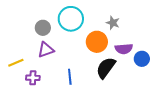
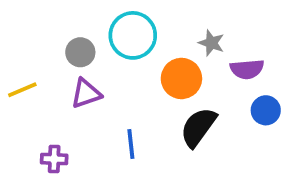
purple semicircle: (124, 49) -> (247, 69), moved
yellow line: (16, 63) -> (22, 90), moved
purple cross: (33, 78) -> (54, 159), moved

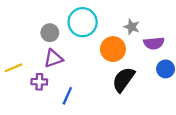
yellow line: (22, 90) -> (14, 68), moved
blue line: (131, 144) -> (67, 96), moved, turned 30
purple cross: (54, 159) -> (39, 82), moved

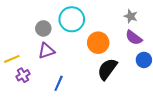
gray star: (132, 27) -> (131, 16), moved
purple semicircle: (154, 43) -> (134, 38), turned 42
purple cross: (39, 82) -> (23, 75), moved, turned -32

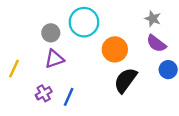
yellow line: (12, 59) -> (14, 68), turned -42
purple cross: (23, 75) -> (44, 93), moved

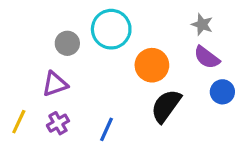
purple triangle: (54, 59) -> (55, 84), moved
yellow line: (14, 68) -> (19, 122), moved
blue line: (69, 97) -> (107, 129), moved

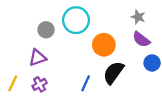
blue line: (107, 129) -> (86, 83), moved

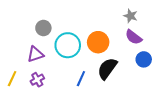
cyan circle: (76, 20) -> (68, 45), moved

